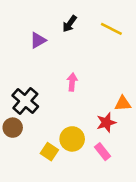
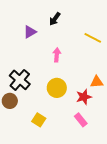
yellow line: (111, 29) -> (93, 38), moved
pink arrow: (72, 82) -> (57, 55), moved
yellow circle: (72, 139) -> (57, 88), moved

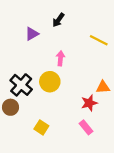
yellow circle: (57, 88) -> (50, 82), moved

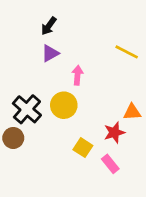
black arrow: (58, 20) -> (49, 26), moved
purple triangle: (32, 34) -> (50, 53), moved
yellow square: (41, 127) -> (83, 148), moved

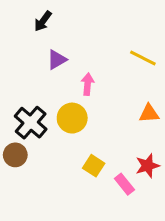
black arrow: (49, 26) -> (43, 21), moved
orange triangle: (132, 112) -> (149, 113), moved
red star: (114, 133) -> (147, 166), moved

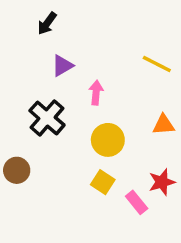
yellow circle: (72, 118) -> (108, 140), moved
black cross: (31, 123) -> (47, 118), moved

